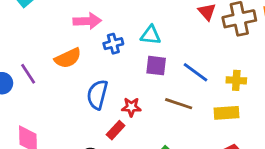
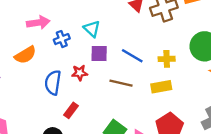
cyan triangle: (151, 35) -> (92, 29), turned 42
red star: (131, 107) -> (80, 73), moved

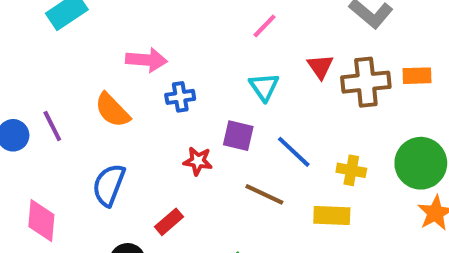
cyan triangle: (92, 29) -> (264, 87), moved
orange semicircle: (25, 55) -> (112, 110), turned 65
blue semicircle: (53, 83) -> (109, 185), moved

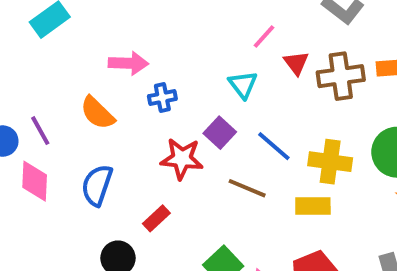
pink line: (265, 26) -> (264, 36), moved
purple square: (238, 136) -> (220, 133), turned 32
red star: (198, 161) -> (182, 159), size x1.5
yellow cross: (351, 170) -> (330, 162), size x1.5
pink diamond: (41, 221) -> (35, 181), moved

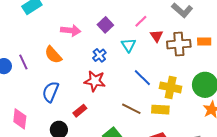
blue cross: (162, 98) -> (99, 55), moved, turned -32
purple square: (220, 133) -> (105, 25), moved
pink diamond: (35, 181) -> (20, 119), moved
brown line: (247, 188) -> (131, 109), moved

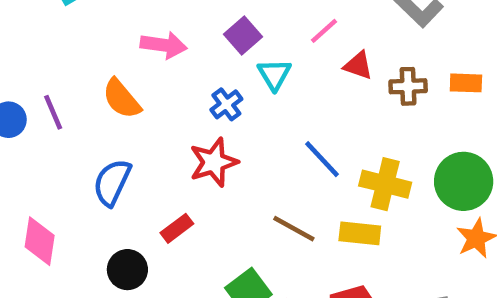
red triangle: (157, 36) -> (358, 65), turned -40
brown cross: (179, 44) -> (408, 86), size x0.7
cyan triangle: (128, 45) -> (274, 74), moved
red star: (95, 81) -> (214, 162), turned -30

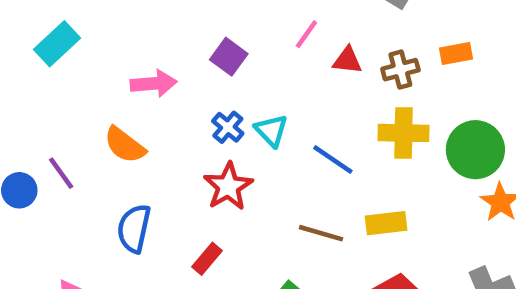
cyan triangle: (274, 74) -> (271, 130), moved
yellow cross: (385, 184) -> (404, 133), moved

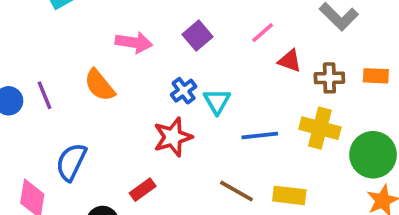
blue line: (333, 159) -> (260, 136), turned -54
blue semicircle: (134, 228) -> (71, 162), moved

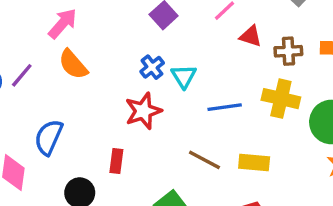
pink arrow: (134, 42) -> (63, 23), moved, turned -56
purple line: (44, 95) -> (22, 75), turned 64
red rectangle: (143, 190) -> (116, 161), turned -45

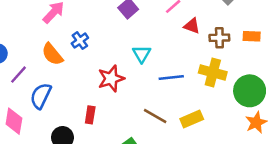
orange semicircle: (73, 64) -> (52, 54), moved
blue cross: (152, 67) -> (80, 41), moved
purple line: (22, 75) -> (19, 75), moved
yellow rectangle: (254, 162) -> (192, 119), turned -30

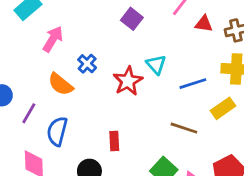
red star: (111, 79) -> (128, 81), moved
yellow rectangle: (192, 119) -> (223, 108), moved

